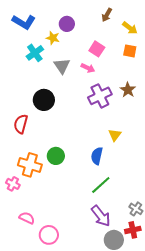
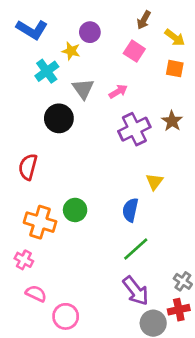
pink square: (97, 49) -> (134, 51), moved
pink arrow: (88, 68) -> (118, 91), turned -56
black circle: (44, 100) -> (59, 118), moved
pink cross: (13, 184) -> (24, 260), moved

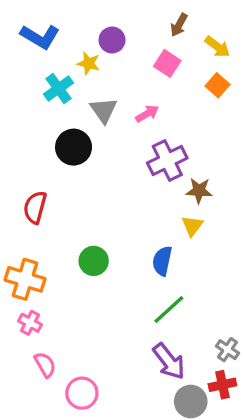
orange square: (175, 69) -> (217, 85), turned 30
brown star: (172, 121) -> (199, 191), moved, turned -30
orange cross: (40, 222) -> (25, 279), moved
pink semicircle: (36, 293) -> (45, 365), turned 35

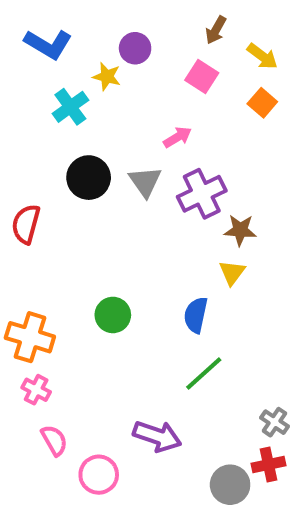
gray triangle: (104, 110) -> (145, 182), moved
red semicircle: (35, 207) -> (26, 224), moved
purple arrow: (169, 361) -> (157, 436), moved, turned -33

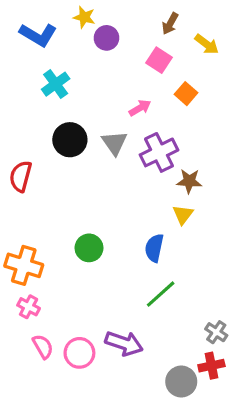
yellow star: (107, 77) -> (84, 17), moved
orange square: (262, 103) -> (186, 94), moved
pink circle: (99, 475) -> (79, 353), moved

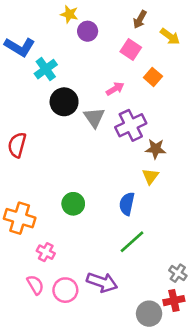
blue L-shape: (38, 35) -> (20, 47), moved
black circle: (70, 140) -> (64, 102), moved
pink cross: (29, 307) -> (46, 252), moved

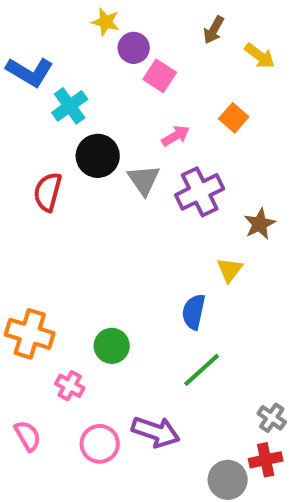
pink square: (131, 49) -> (160, 76), moved
red semicircle: (17, 145) -> (48, 192), moved
brown star: (156, 149) -> (260, 224), moved, turned -30
green circle: (73, 204) -> (112, 346), moved
pink semicircle: (35, 285) -> (28, 436), moved

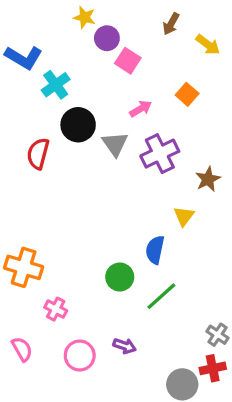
green circle: (112, 346) -> (120, 277), moved
purple arrow: (156, 432) -> (125, 346), size x0.6

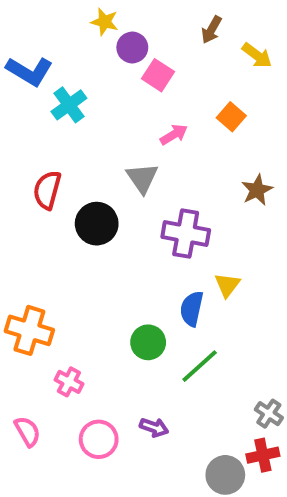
black circle: (78, 125) -> (97, 224), moved
purple cross: (160, 154) -> (186, 234), moved, turned 36
brown star: (208, 179) -> (257, 190), moved
yellow triangle: (184, 216) -> (227, 285), moved

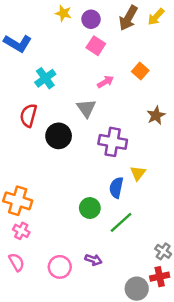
brown arrow: (211, 30) -> (128, 18), size x1.5
purple circle: (132, 47) -> (91, 19), moved
yellow arrow: (257, 55) -> (156, 17), moved, turned 96
cyan cross: (69, 105) -> (45, 78), moved
pink cross: (69, 382) -> (21, 231), moved

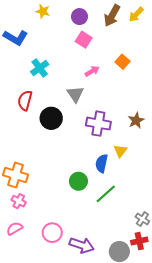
yellow star: (63, 13) -> (43, 11), moved
brown star: (156, 115) -> (136, 120), moved
purple arrow: (93, 260) -> (82, 245), moved, size x1.6
pink semicircle: (16, 262) -> (14, 228), turned -91

